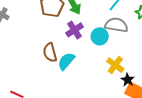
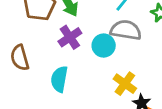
brown semicircle: (50, 53) -> (20, 58), moved
cyan semicircle: (66, 61) -> (59, 79), turned -30

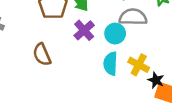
cyan semicircle: (59, 79) -> (110, 64), moved

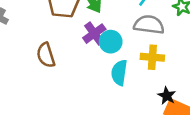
cyan circle: (115, 34) -> (111, 42), moved
yellow cross: (139, 65) -> (152, 57), moved, turned -30

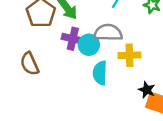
gray semicircle: (149, 25) -> (108, 33), moved
purple cross: (94, 34) -> (73, 39), turned -35

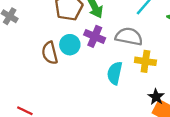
cyan circle: (89, 45) -> (70, 45), moved

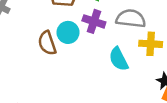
cyan semicircle: (115, 73) -> (119, 59), turned -35

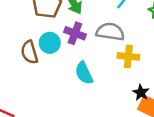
cyan semicircle: (119, 59) -> (84, 73), moved

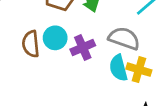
purple cross: (75, 33) -> (83, 47), moved, turned 35
cyan semicircle: (84, 73) -> (118, 68), moved

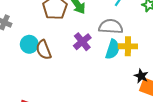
cyan circle: (55, 38) -> (29, 44), moved
cyan semicircle: (118, 68) -> (113, 49), turned -132

